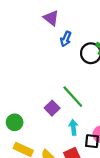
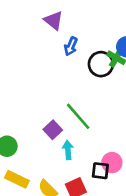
cyan arrow: (73, 127) -> (68, 150), moved

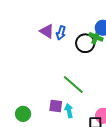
purple triangle: (54, 20) -> (47, 31), moved
purple square: (53, 130) -> (56, 106), moved, turned -32

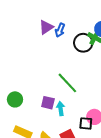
purple triangle: (47, 31) -> (46, 27), turned 49
green circle: (23, 114) -> (15, 99), moved

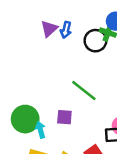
green circle: (15, 99) -> (25, 119), size x1.5
cyan arrow: (61, 109) -> (40, 130), moved

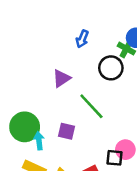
purple triangle: (49, 29) -> (61, 78), moved
black circle: (95, 41) -> (111, 68), moved

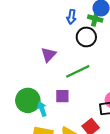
blue arrow: (82, 39) -> (71, 17), moved
green line: (91, 106) -> (78, 71), turned -60

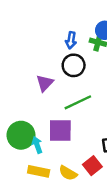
black circle: (86, 37) -> (74, 65), moved
purple square: (62, 96) -> (60, 130), size x1.5

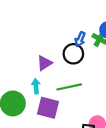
blue arrow: (71, 40) -> (80, 39), moved
cyan arrow: (37, 145) -> (36, 86), moved

